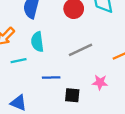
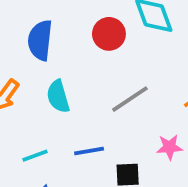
cyan line: (19, 61) -> (35, 156), moved

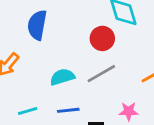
red circle: (109, 34) -> (102, 38), moved
cyan semicircle: (58, 96) -> (62, 77), moved, turned 85

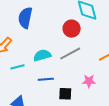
cyan line: (28, 111) -> (18, 67), moved

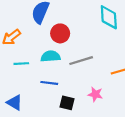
red circle: (72, 29) -> (60, 33), moved

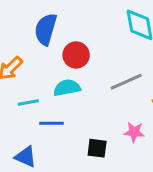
gray line: (81, 61) -> (126, 82), moved
blue line: (49, 83) -> (51, 123), moved

